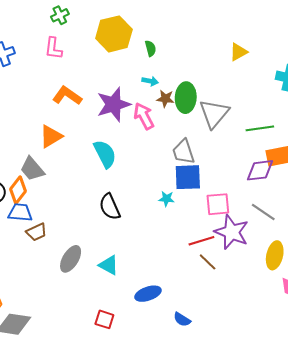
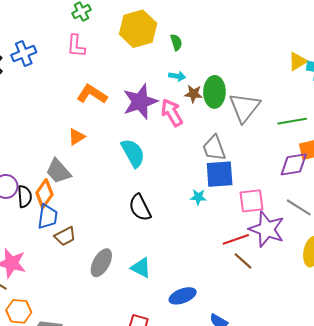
yellow triangle: (238, 52) -> (298, 61), moved
orange triangle: (51, 136) -> (77, 137), size x0.7
blue trapezoid: (20, 212) -> (48, 217), turned 95

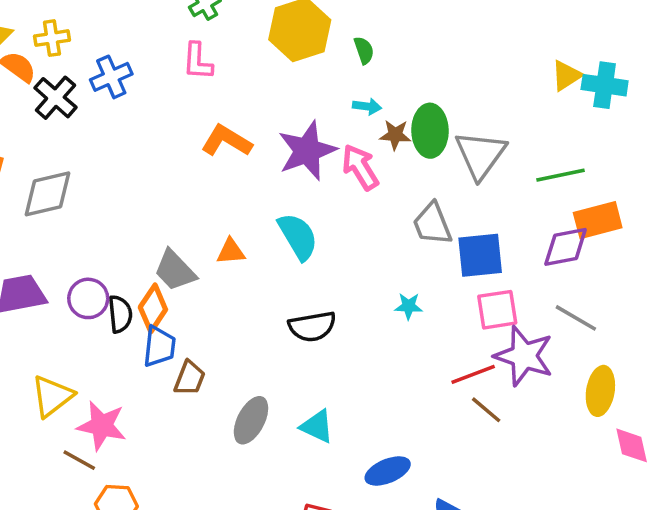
orange triangle: (77, 137) -> (231, 251), moved, turned 30
blue square: (220, 174) -> (480, 255), moved
black semicircle: (140, 208) -> (312, 326), turned -72
brown trapezoid: (65, 236) -> (190, 378), turned -40

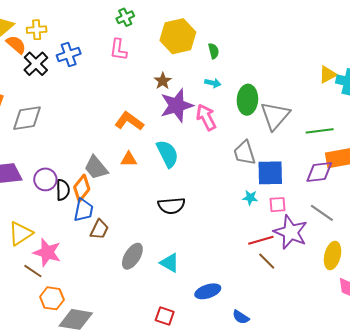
brown star: (395, 135) -> (163, 81), moved, turned 30
orange L-shape: (226, 141) -> (129, 121), moved
cyan star: (409, 306) -> (250, 198), moved
pink square: (497, 310) -> (278, 205), size x0.7

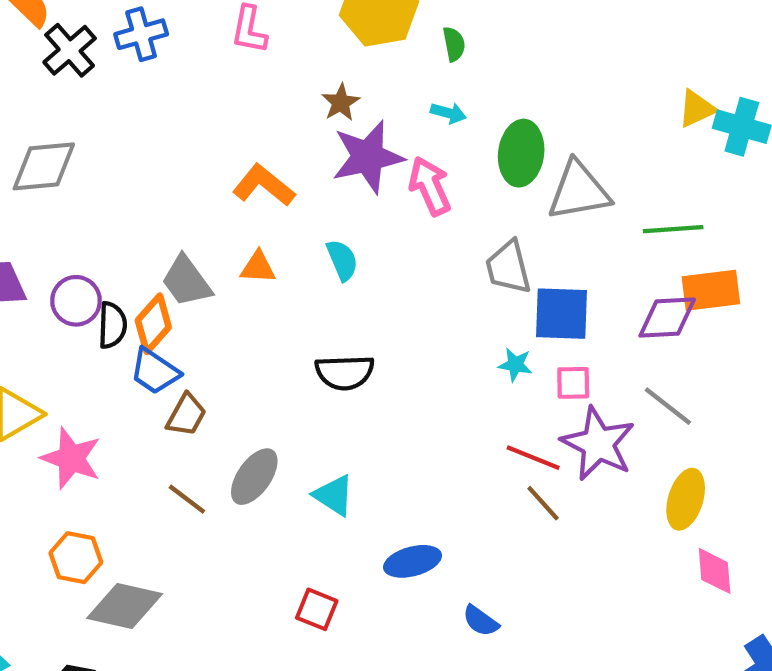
gray triangle: (275, 116) -> (579, 191), turned 36
cyan semicircle: (167, 154) -> (342, 260), size x0.7
blue trapezoid: (84, 210) -> (155, 371), turned 110
red line: (261, 240) -> (533, 458), turned 35
brown line: (33, 271) -> (187, 499), moved

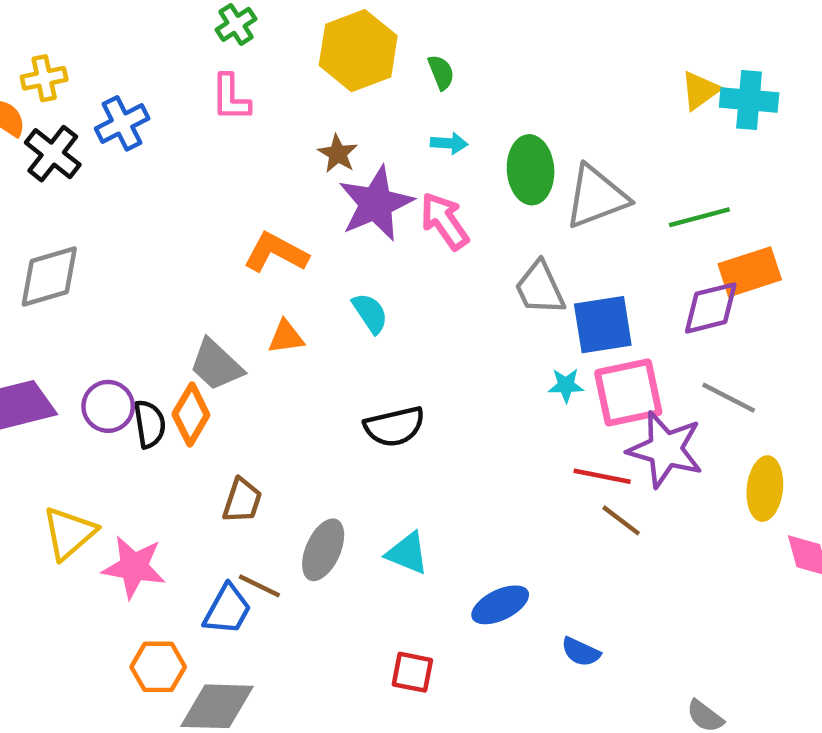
blue trapezoid: (155, 371) -> (227, 610), moved, turned -84
pink square: (573, 383) -> (628, 393), size x1.8

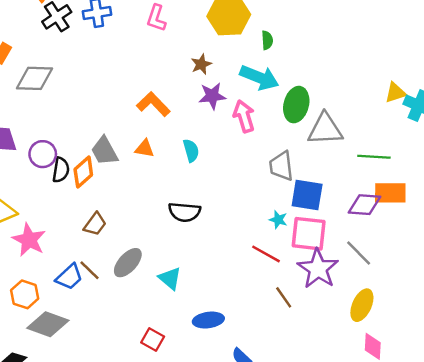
cyan arrow: (449, 143) -> (259, 78), size x2.0
purple star: (376, 204) -> (212, 96), size x0.7
red line: (602, 476) -> (266, 254), moved

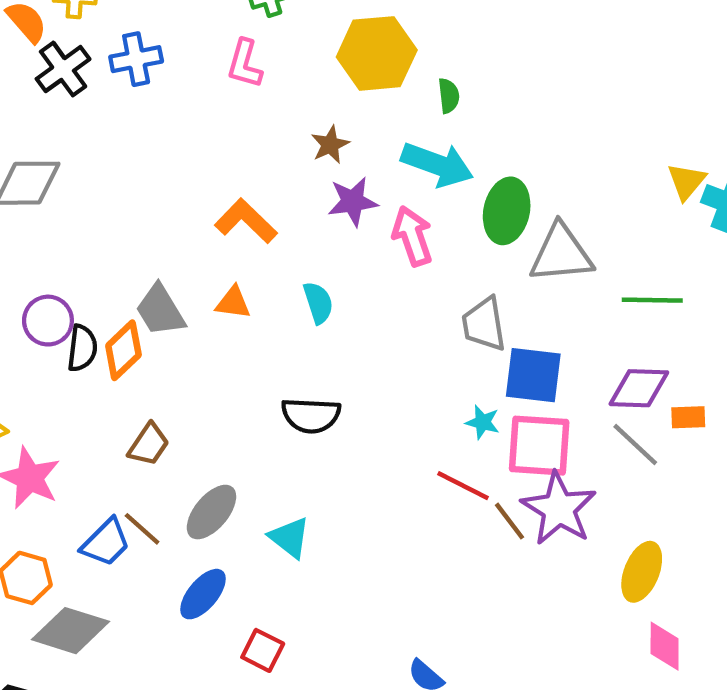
yellow triangle: (395, 93) -> (686, 181), turned -30
orange rectangle: (390, 193) -> (688, 417), moved, size x0.6
gray line: (359, 253) -> (635, 445), moved
brown line: (284, 297) -> (509, 521), moved
blue ellipse: (208, 320) -> (203, 594), moved, turned -40

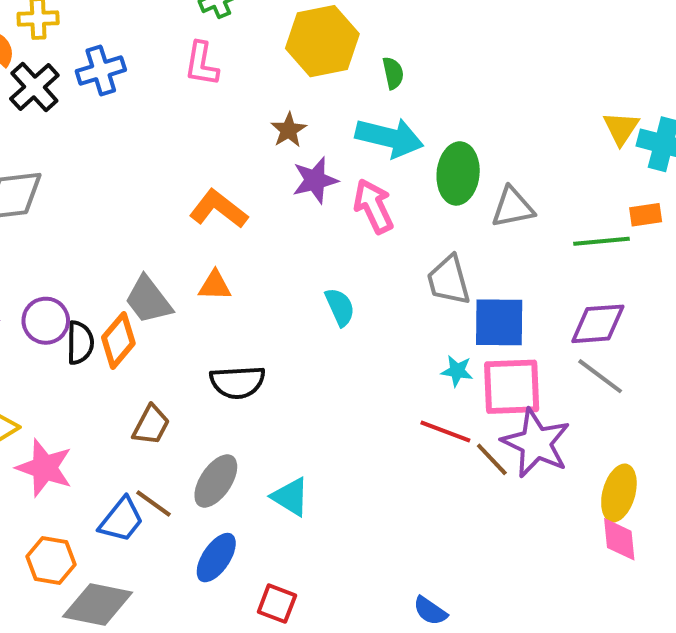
gray triangle: (561, 254) -> (513, 207), size x0.7
cyan semicircle: (318, 303) -> (340, 307), moved
black semicircle: (311, 415) -> (237, 382), moved
orange rectangle: (688, 417) -> (646, 215), moved
pink diamond: (665, 646) -> (619, 539), moved

